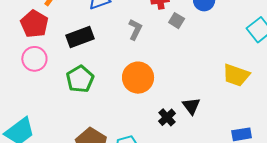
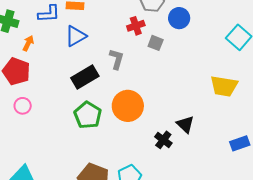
black rectangle: (80, 37) -> (85, 77), moved
pink circle: (34, 59) -> (23, 106), size x0.7
green pentagon: (80, 79) -> (88, 115), moved

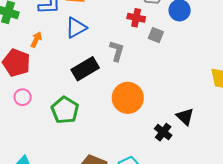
red cross: (136, 26) -> (136, 18), turned 30
orange arrow: (28, 43) -> (36, 40), moved
green pentagon: (88, 115) -> (65, 110), moved

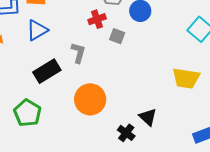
red cross: (136, 18) -> (97, 19), turned -30

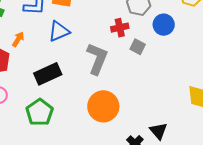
gray L-shape: (78, 53) -> (97, 59), size x1.5
black rectangle: (47, 71) -> (48, 74), moved

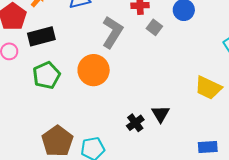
black rectangle: (48, 74) -> (41, 36), moved
orange circle: (103, 106) -> (94, 70), moved

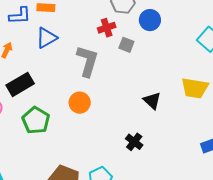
orange circle: (94, 70) -> (80, 103), size x0.7
black triangle: (161, 114) -> (152, 101), moved

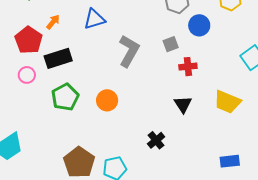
red cross: (107, 28) -> (188, 67), moved
gray square: (126, 45) -> (171, 44), turned 35
orange circle: (80, 103) -> (107, 100), moved

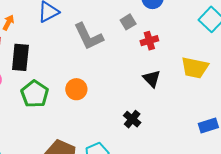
gray L-shape: (129, 51) -> (88, 37), turned 136
black rectangle: (58, 58) -> (20, 57), turned -56

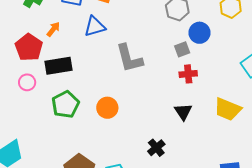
gray square: (128, 22) -> (182, 49), moved
black rectangle: (20, 57) -> (58, 66), turned 64

